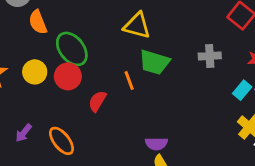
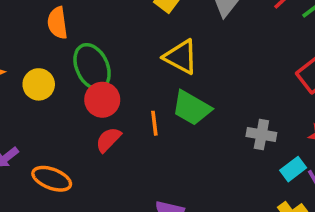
gray cross: (210, 56) -> (261, 134), moved
red circle: (68, 76) -> (102, 100), moved
orange ellipse: (62, 141) -> (52, 179), turned -44

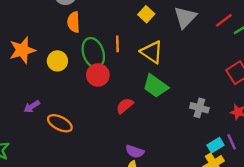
orange line: (154, 123) -> (117, 44), moved
red semicircle: (108, 140) -> (125, 106), moved
cyan rectangle: (293, 169) -> (216, 145), moved

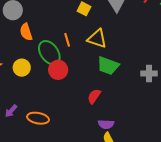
red semicircle: (125, 106) -> (94, 96), moved

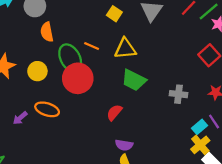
yellow triangle: (97, 39) -> (125, 49), turned -30
orange line: (67, 40) -> (92, 46), turned -56
red circle: (58, 70) -> (78, 78), size x1.4
orange ellipse: (38, 118) -> (47, 109), moved

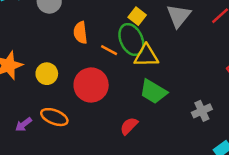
orange semicircle: (47, 32) -> (80, 33), moved
green ellipse: (70, 58) -> (131, 39), moved
gray cross: (178, 94) -> (202, 111), turned -36

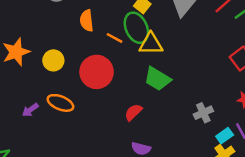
gray cross: (202, 111) -> (203, 113), moved

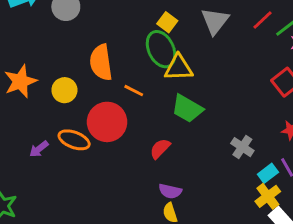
orange semicircle: (87, 21) -> (101, 62), moved, size x1.4
orange line: (115, 38) -> (134, 91), moved
red circle: (97, 72) -> (107, 122), moved
gray cross: (203, 113) -> (242, 147), turned -30

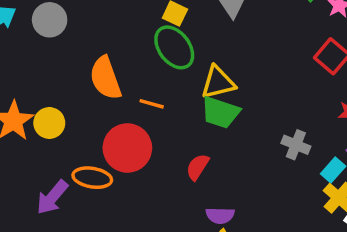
yellow triangle: (179, 68) -> (218, 82), moved
yellow circle: (64, 90) -> (49, 123), moved
purple arrow: (39, 149) -> (52, 197), size x1.5

